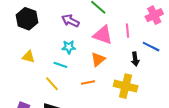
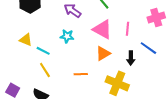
orange triangle: (98, 59) -> (103, 53), moved
cyan line: (60, 65) -> (43, 51), moved

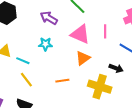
black arrow: (131, 58) -> (116, 68), moved, turned -64

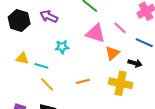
purple arrow: (49, 18) -> (49, 16), moved
pink line: (105, 31) -> (120, 28), turned -40
orange triangle: (83, 58) -> (112, 53), moved

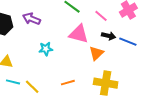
pink line: (120, 28) -> (101, 16), moved
black arrow: (135, 63) -> (109, 36), moved
cyan line: (41, 66) -> (13, 82), moved

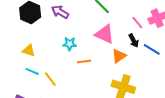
pink line: (101, 16) -> (137, 23), moved
black arrow: (109, 36) -> (134, 41), turned 40
orange line: (68, 83) -> (84, 62), moved

